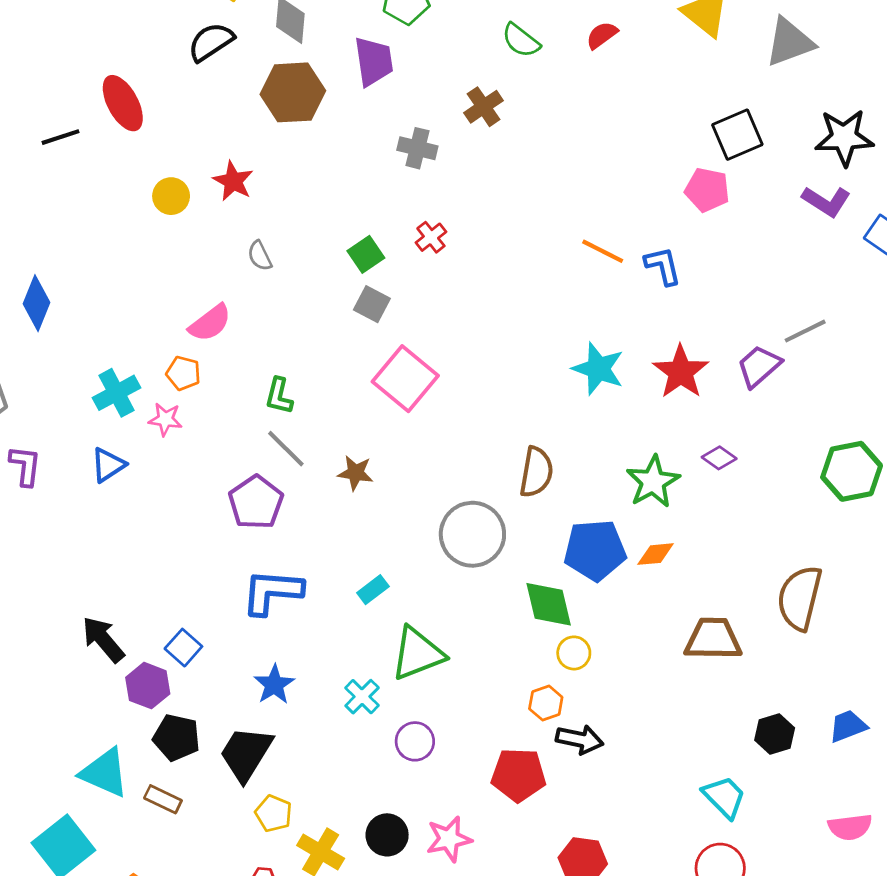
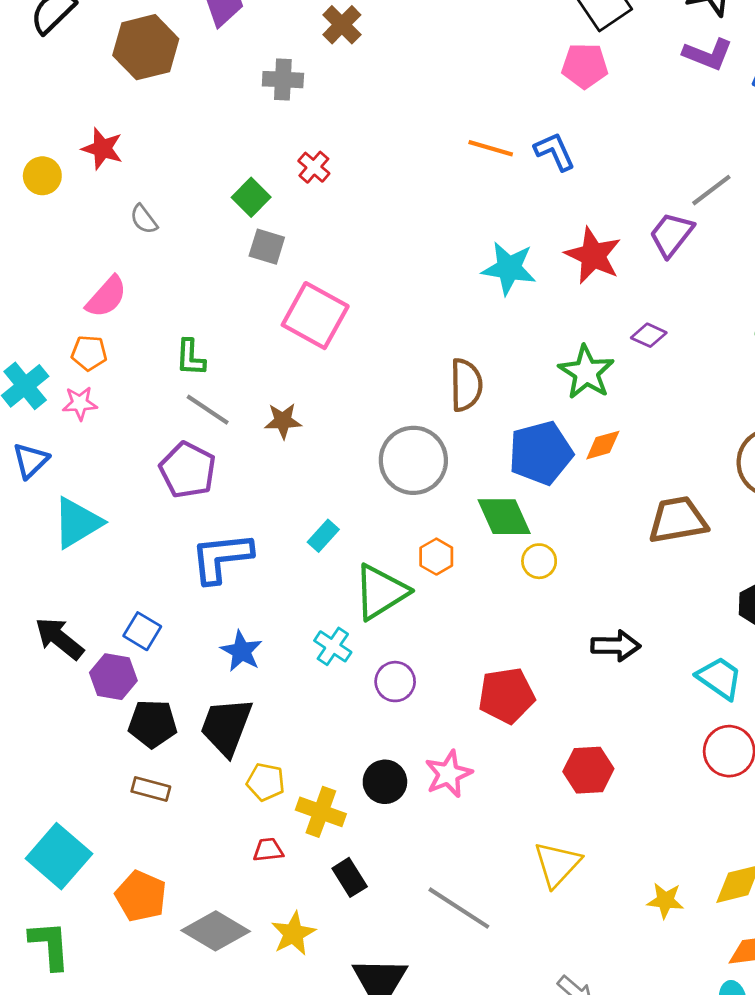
orange hexagon: (546, 703) -> (436, 557), moved
black arrow: (580, 739) -> (616, 646), moved
cyan triangle: (105, 773) -> (77, 523), moved, turned -44

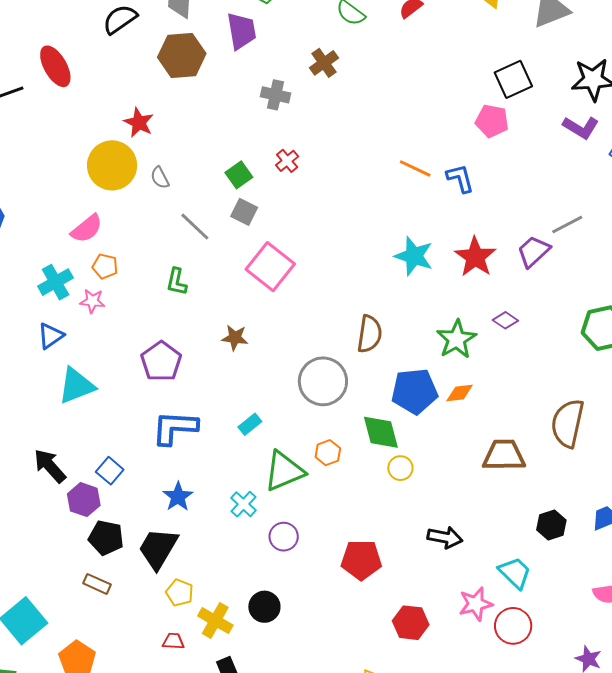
yellow circle: (42, 176) -> (112, 165), moved, size x1.8
pink semicircle: (106, 297) -> (87, 229), moved
gray line: (208, 410) -> (195, 227), moved
pink star: (448, 774) -> (476, 604), moved

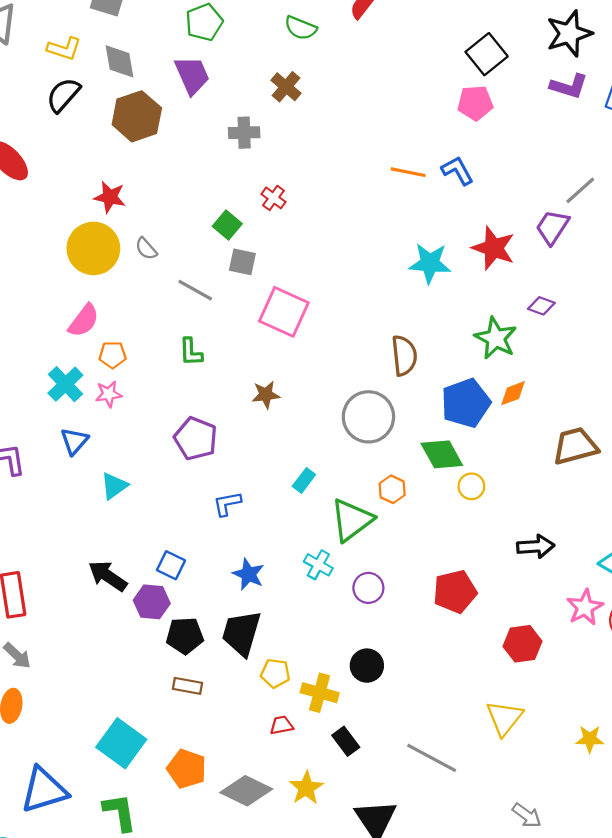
cyan triangle: (76, 386) -> (114, 486), size x0.7
blue L-shape: (175, 428) -> (227, 504), size x0.6

